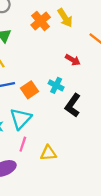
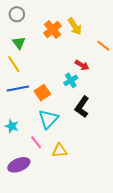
cyan cross: (56, 85) -> (71, 80), moved, turned 32
cyan triangle: (21, 119) -> (48, 119), moved
pink line: (23, 144) -> (36, 142), turned -56

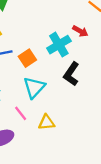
red arrow: (82, 65) -> (80, 31), moved
cyan cross: (71, 80) -> (59, 45), size x1.5

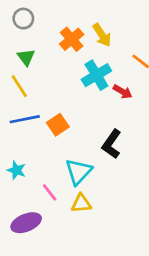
cyan cross: (59, 45) -> (96, 75), moved
cyan triangle: (34, 87) -> (79, 172), moved

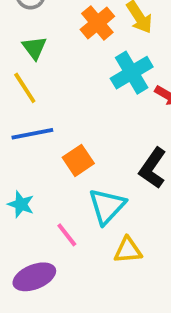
orange square: (58, 125) -> (78, 160), moved
yellow triangle: (81, 203) -> (128, 250), moved

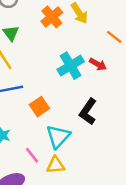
cyan cross: (132, 73) -> (71, 66), moved
yellow triangle: (128, 250) -> (56, 165), moved

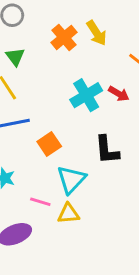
black L-shape: (88, 112) -> (107, 150), turned -40
pink line: (32, 155) -> (40, 202), turned -35

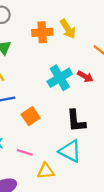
orange cross: (64, 37) -> (42, 32), turned 36
cyan triangle: (71, 180) -> (70, 151), moved, turned -45
pink line: (40, 202) -> (25, 152), moved

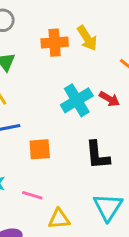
orange square: (31, 116) -> (40, 149), turned 30
cyan triangle: (70, 151) -> (108, 207), moved, turned 35

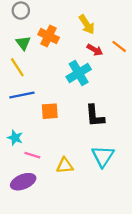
orange cross: (55, 43) -> (49, 36), moved, turned 30
red arrow: (109, 99) -> (95, 50), moved
pink line: (32, 195) -> (32, 155), moved

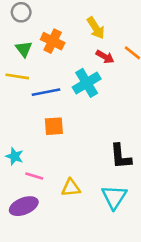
yellow line: (17, 67) -> (17, 76), turned -48
blue line: (22, 95) -> (46, 92), moved
black L-shape: (95, 116) -> (121, 156), moved
cyan triangle: (103, 156) -> (114, 197), moved

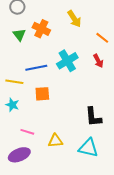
red arrow: (105, 57) -> (98, 61), moved, turned 32
yellow line: (17, 76) -> (14, 82), moved
cyan star: (15, 156) -> (12, 105), moved
cyan triangle: (114, 197) -> (88, 148), turned -50

